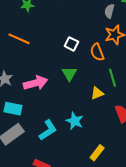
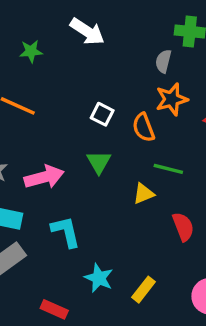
green line: (113, 78) -> (168, 169), turned -60
cyan star: (75, 121) -> (99, 278), moved
cyan L-shape: (48, 130) -> (66, 232), moved, turned -70

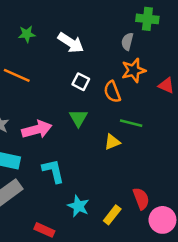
white arrow: (87, 31) -> (71, 43), moved
red semicircle: (183, 227) -> (141, 199), moved

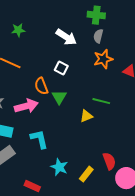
green cross: (147, 19) -> (96, 15), moved
white arrow: (71, 43) -> (66, 37), moved
orange semicircle: (112, 92) -> (41, 86), moved

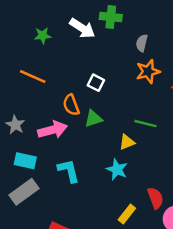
green cross: (96, 15) -> (111, 17), moved
white arrow: (66, 37) -> (82, 28), moved
green triangle: (59, 97) -> (93, 119), turned 42
cyan star: (59, 167) -> (117, 169), moved

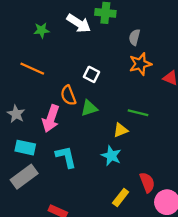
pink arrow: (53, 130) -> (51, 119), turned 124

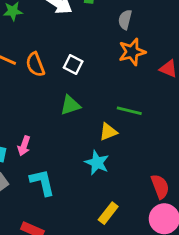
orange semicircle: (68, 95) -> (35, 64), moved
pink arrow: (51, 119) -> (24, 146), moved, size x0.6
cyan L-shape: (66, 157) -> (42, 182), moved
red semicircle: (147, 182) -> (160, 186), moved

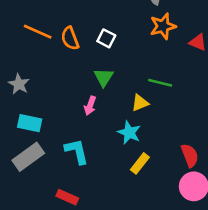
green triangle: (70, 105) -> (104, 77), turned -40
pink arrow: (24, 146) -> (90, 106), moved
yellow rectangle: (108, 213) -> (140, 163), moved

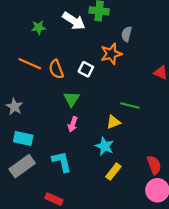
orange star: (163, 26) -> (111, 54), moved
green triangle: (104, 77) -> (72, 99), moved

